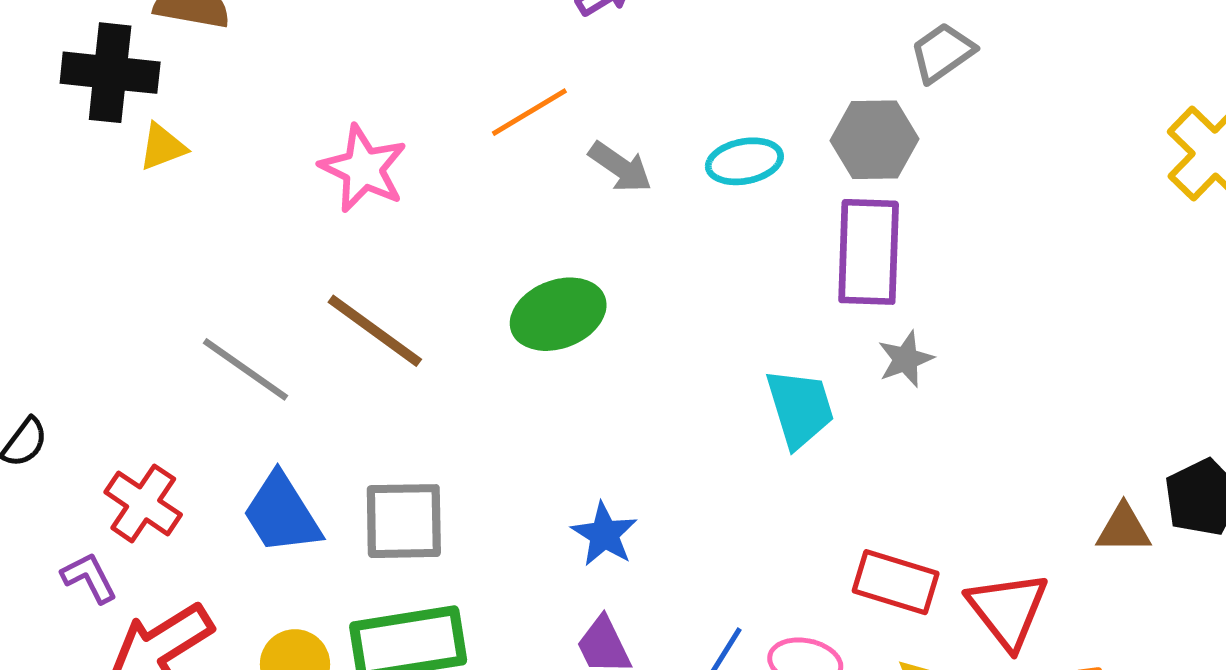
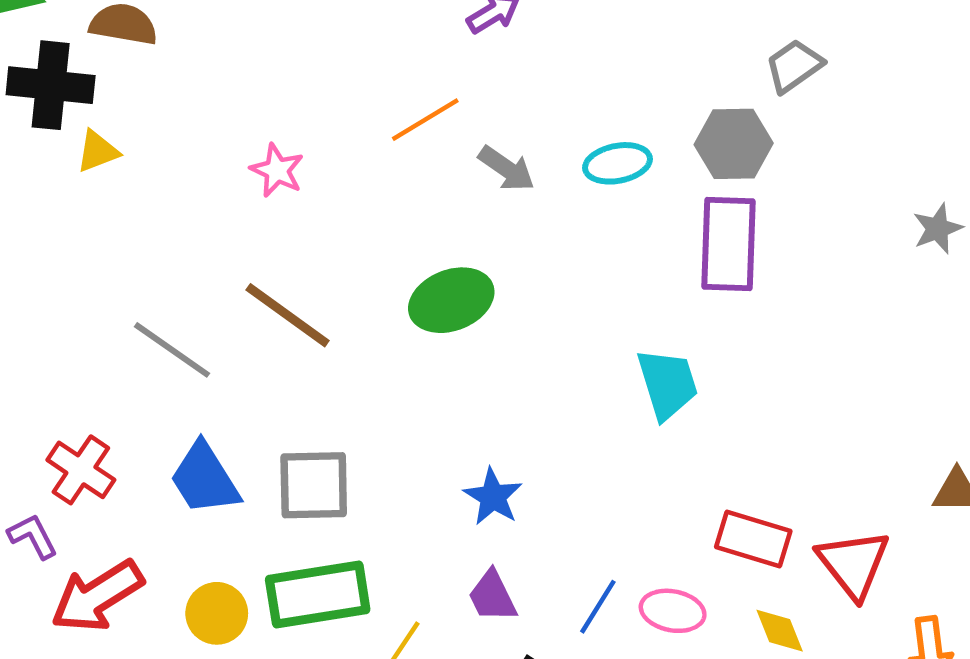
pink star: (363, 169) -> (277, 170), size x0.7
gray star: (906, 359) -> (938, 229), moved

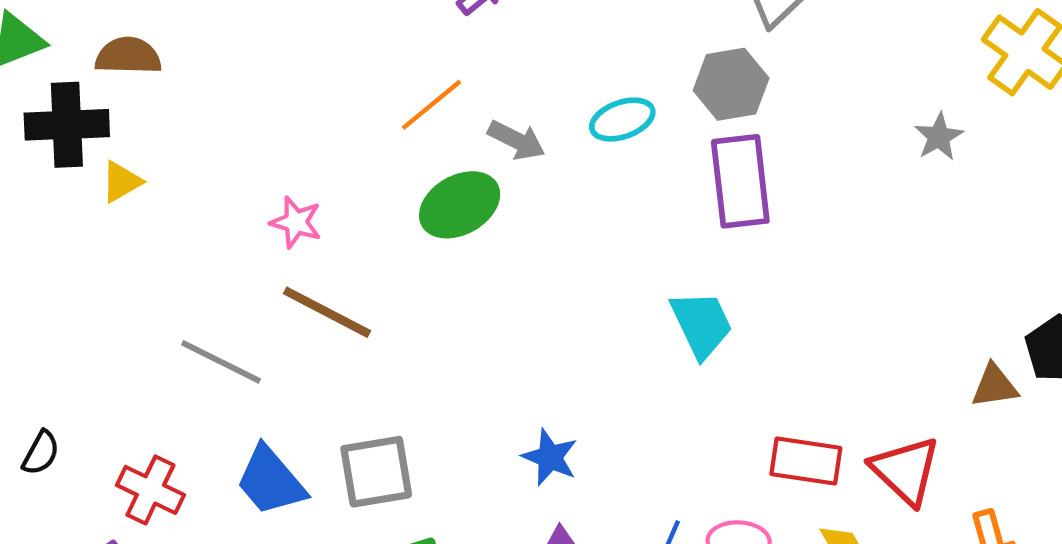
pink star: (277, 170) -> (296, 222), moved
green ellipse: (451, 300) -> (460, 205), moved

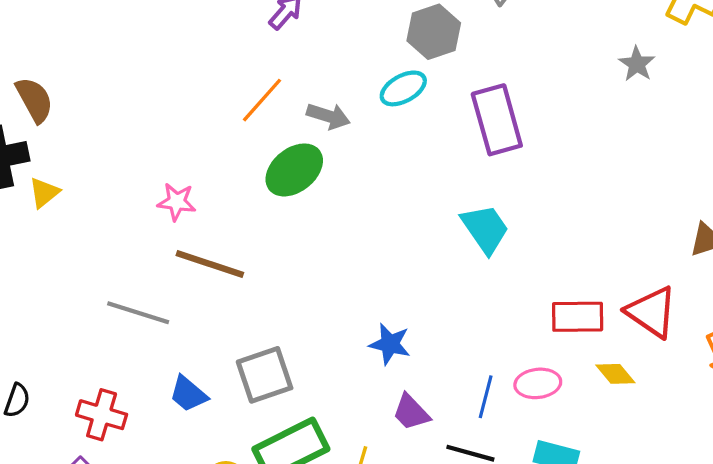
brown semicircle: (128, 56) -> (34, 100), turned 69
gray hexagon: (731, 84) -> (434, 32), moved
blue trapezoid: (271, 481) -> (188, 394), size x0.7

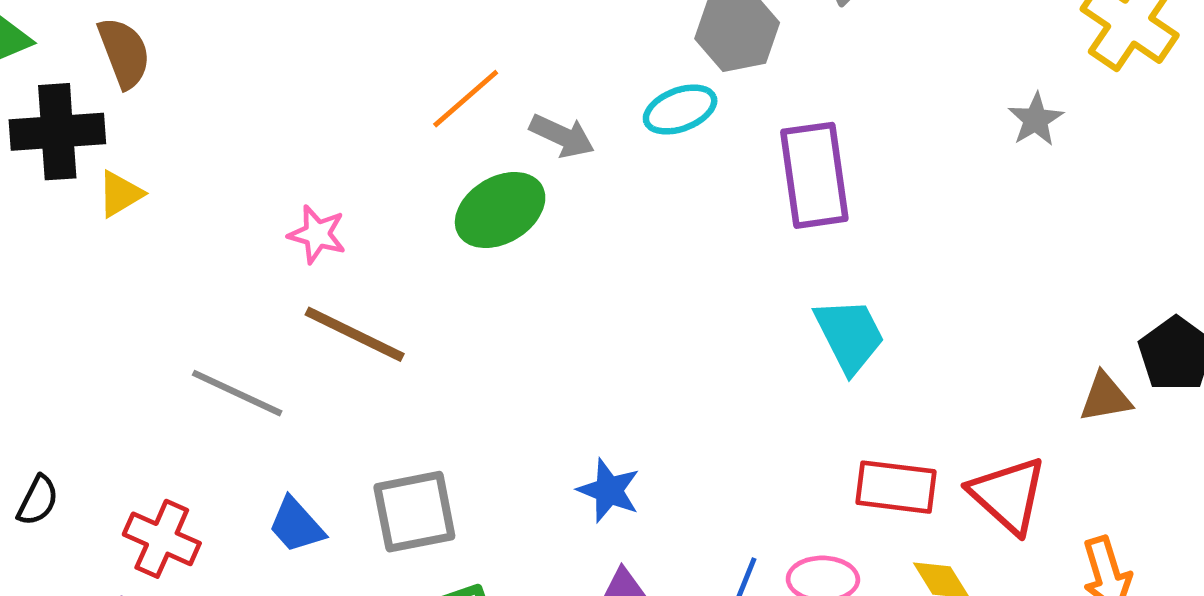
cyan trapezoid: (485, 229) -> (850, 335), moved

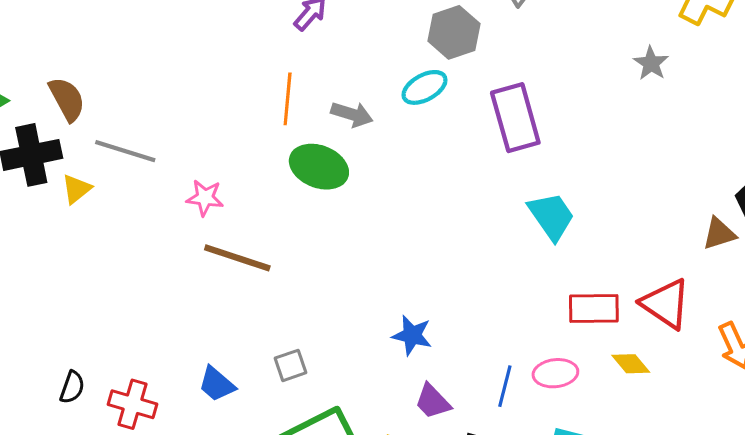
orange line: (466, 99) -> (288, 99), turned -36
green ellipse: (500, 210) -> (319, 167), turned 60
gray line: (237, 393) -> (125, 151), moved
black semicircle: (38, 500) -> (72, 387), moved
gray square: (414, 512) -> (291, 365), size x0.6

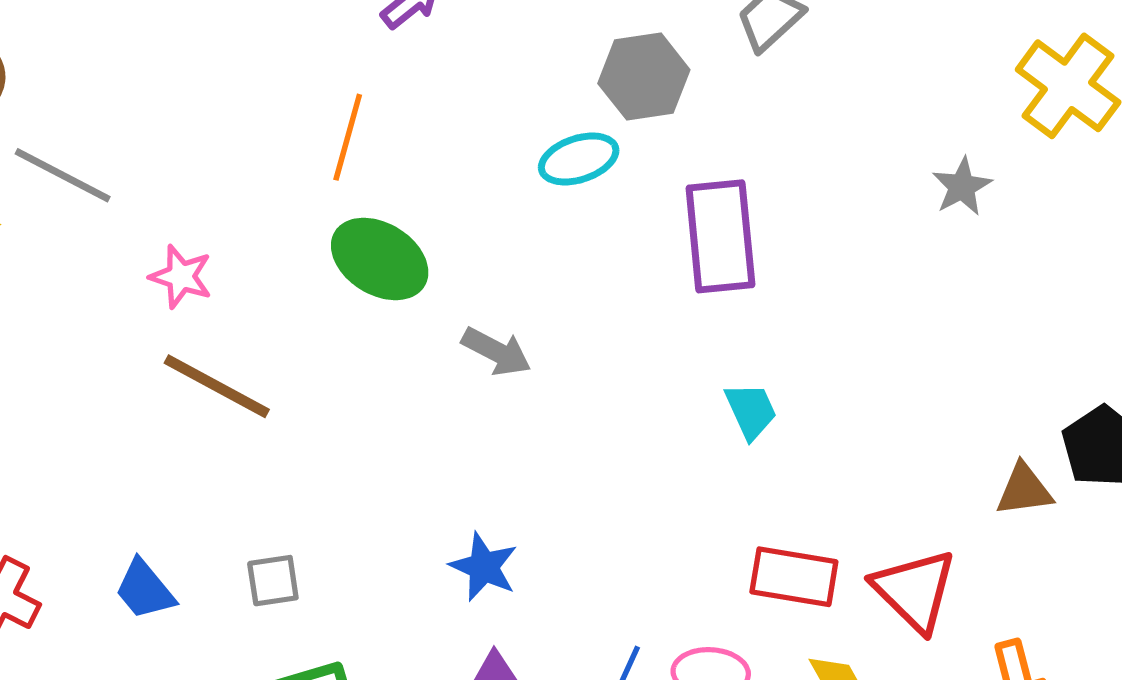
gray arrow: (352, 114) -> (496, 351), moved
cyan trapezoid: (551, 216) -> (751, 411), size x0.7

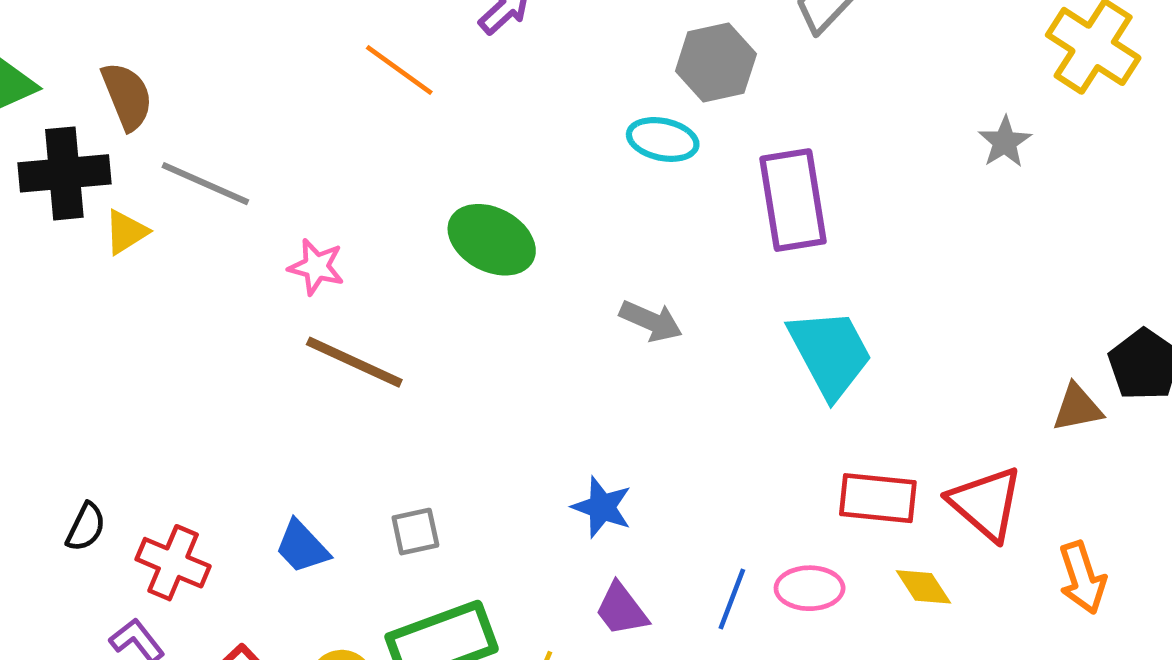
orange line: (348, 137) -> (399, 70), moved, turned -66
cyan ellipse: (579, 159) -> (663, 139), turned 34
gray arrow: (496, 351) -> (651, 321), moved
cyan trapezoid: (751, 411) -> (830, 353), size x1.8

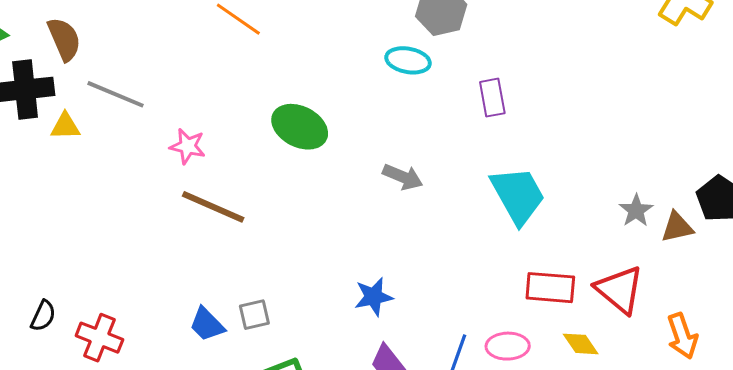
gray star: (1005, 142) -> (636, 210), moved
purple rectangle: (793, 200) -> (492, 98), size x0.6
yellow triangle: (126, 232) -> (65, 126), turned 32
blue star: (602, 507) -> (374, 297), turned -30
blue trapezoid: (302, 547) -> (207, 324), moved

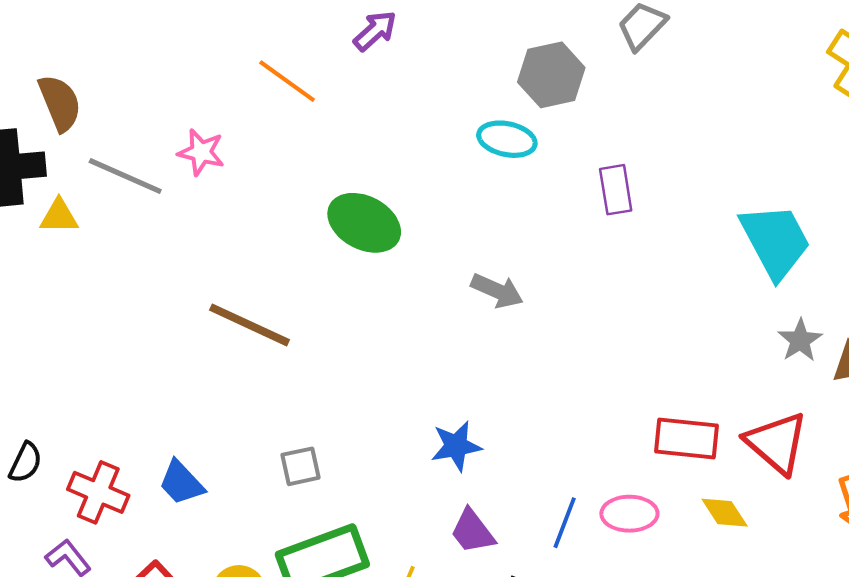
pink star: (188, 146) -> (201, 152), moved
cyan trapezoid: (518, 195) -> (775, 241), moved
blue trapezoid: (207, 324) -> (181, 483), moved

